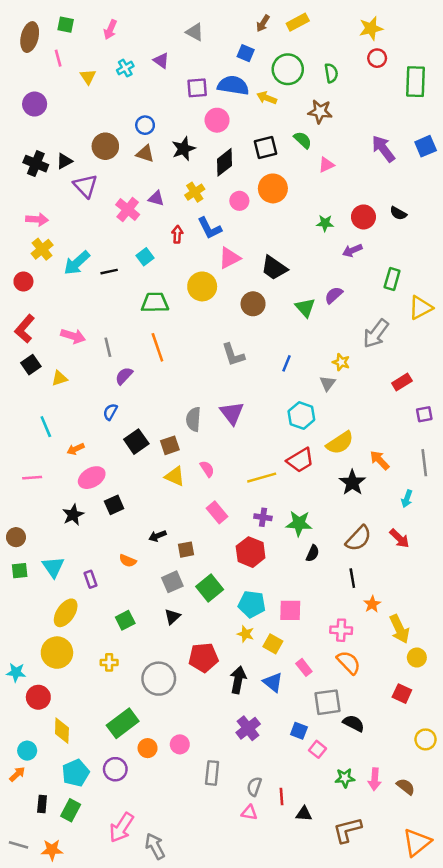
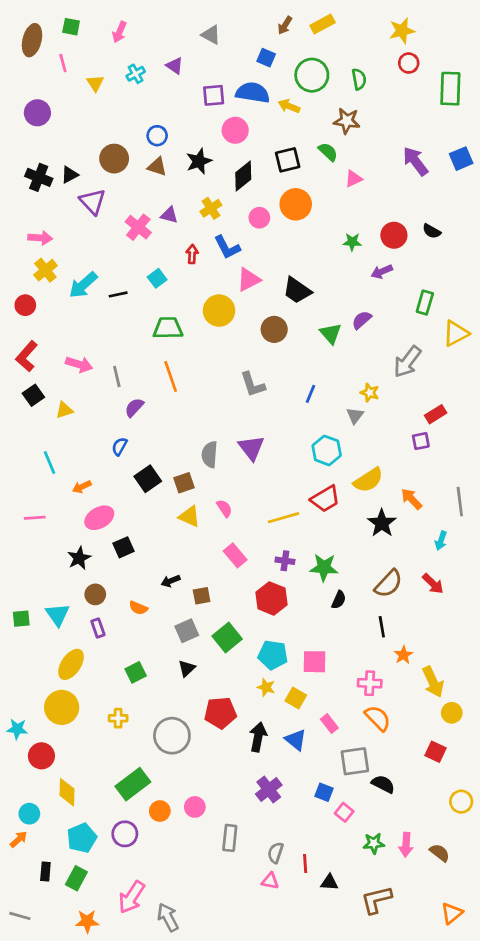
purple square: (424, 414) -> (421, 441), moved
brown circle: (16, 537) -> (95, 594), moved
orange triangle: (417, 842) -> (452, 913), size x0.7
orange star: (52, 850) -> (87, 921), moved

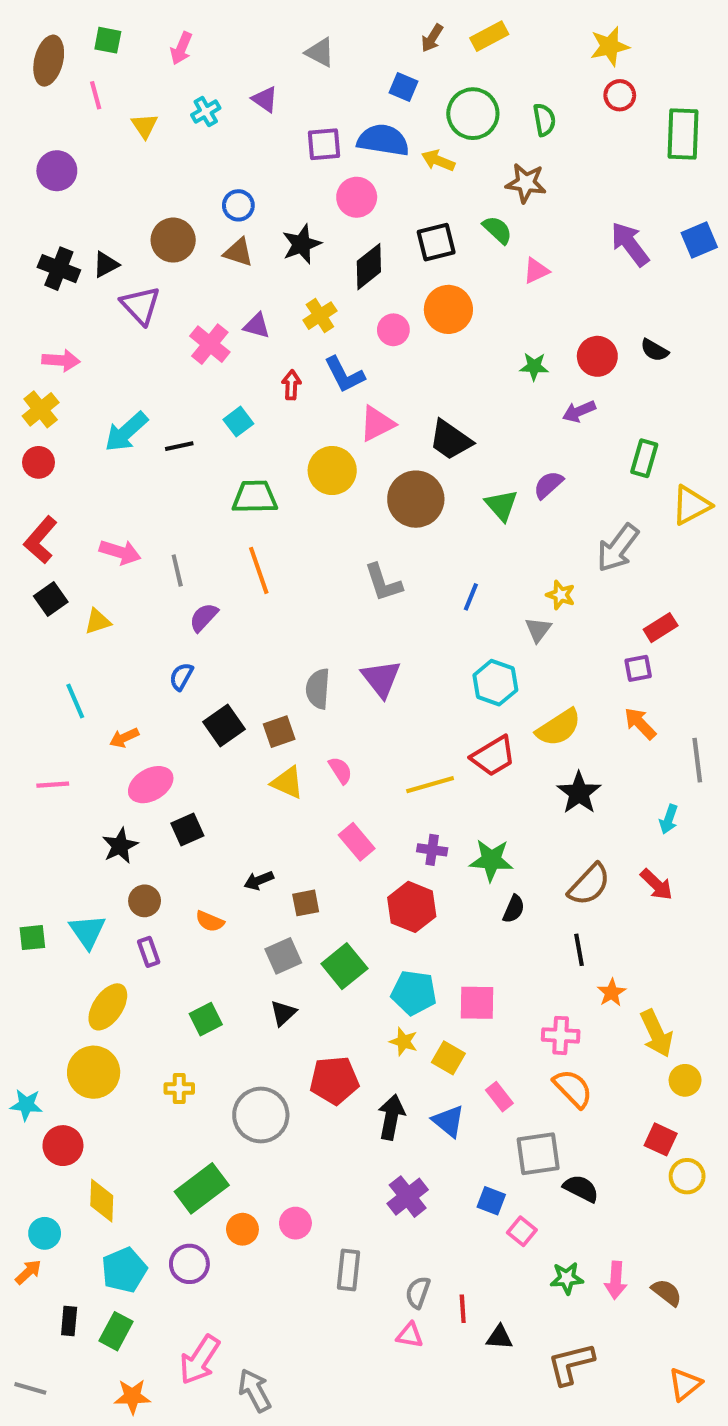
yellow cross: (45, 270) -> (41, 409), moved
brown circle: (274, 329) -> (416, 499), size x1.4
orange arrow: (411, 499) -> (640, 723), moved
yellow circle: (461, 802) -> (687, 1176), moved

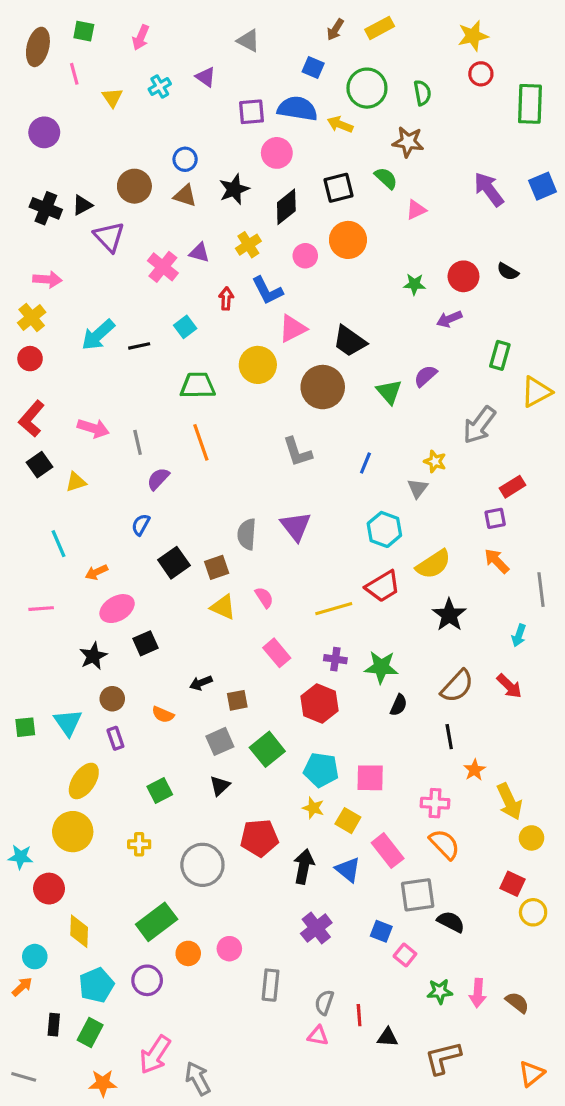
pink rectangle: (499, 1097) -> (388, 851), size x1.5

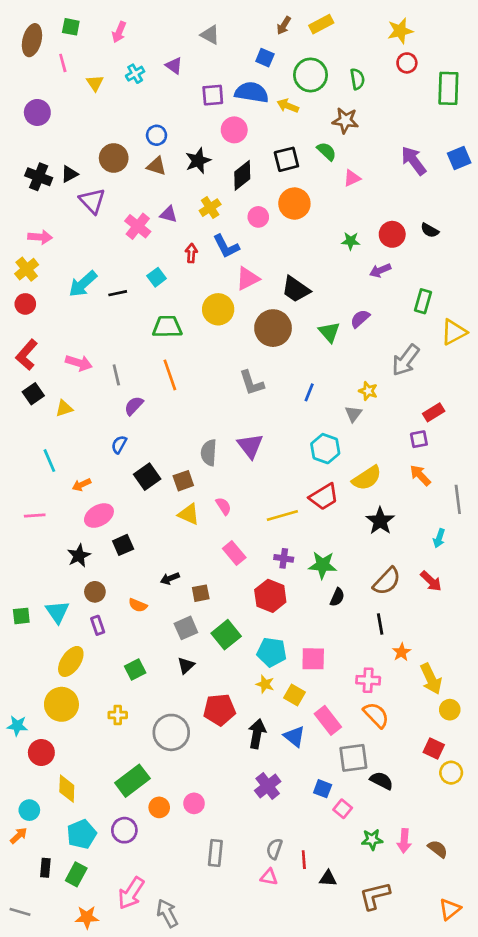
gray rectangle: (270, 985) -> (215, 853), moved

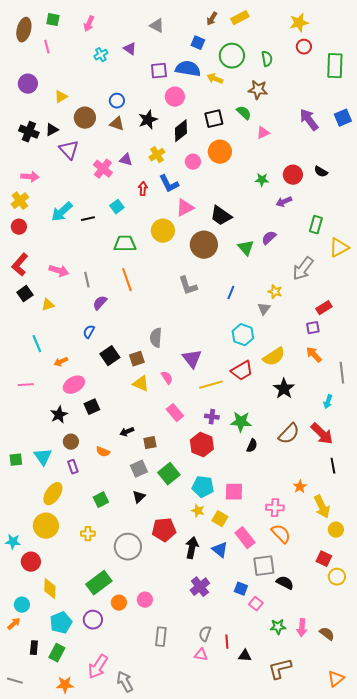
yellow triangle: (95, 83) -> (61, 97), moved, turned 32
purple triangle: (250, 446) -> (192, 359), moved
red arrow: (431, 581) -> (322, 434), size x1.4
black line: (380, 624) -> (333, 466), moved

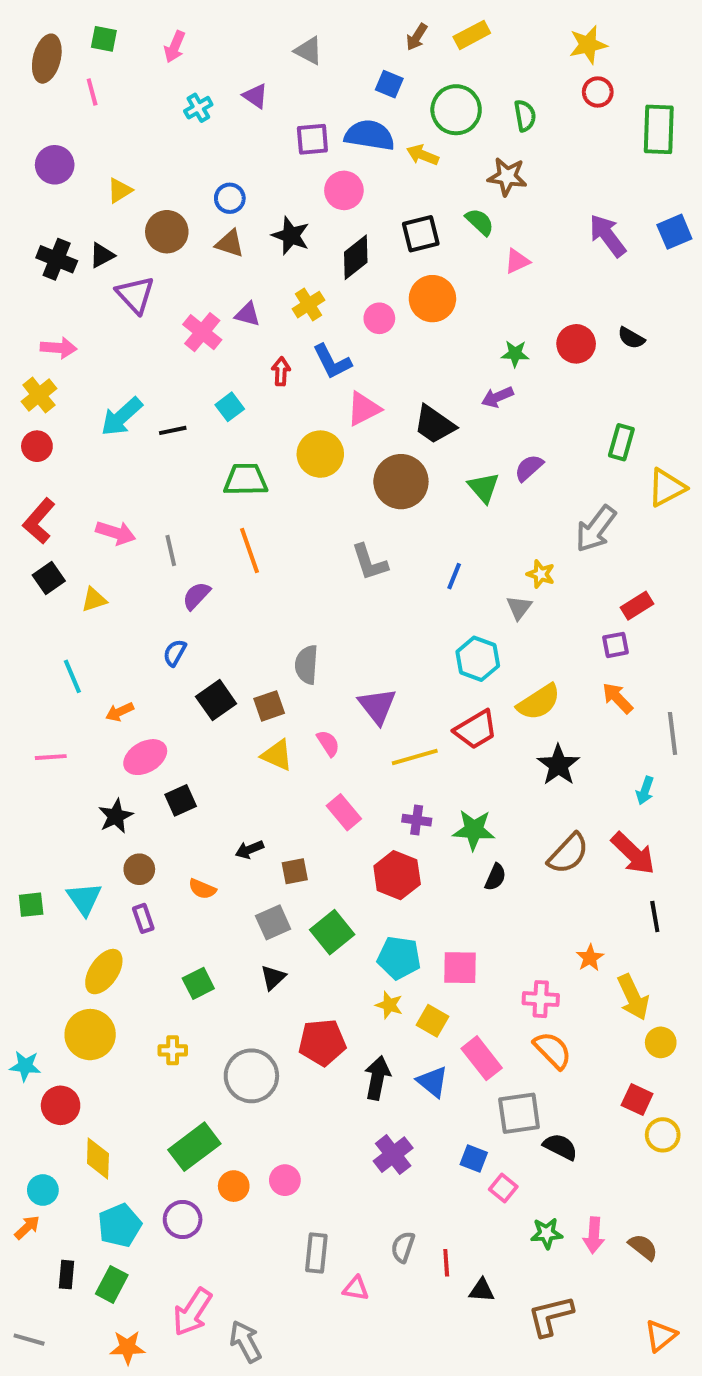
black star: (148, 120) -> (291, 236), turned -30
purple arrow: (284, 202) -> (497, 397), moved
pink triangle: (201, 655) -> (356, 1288), moved

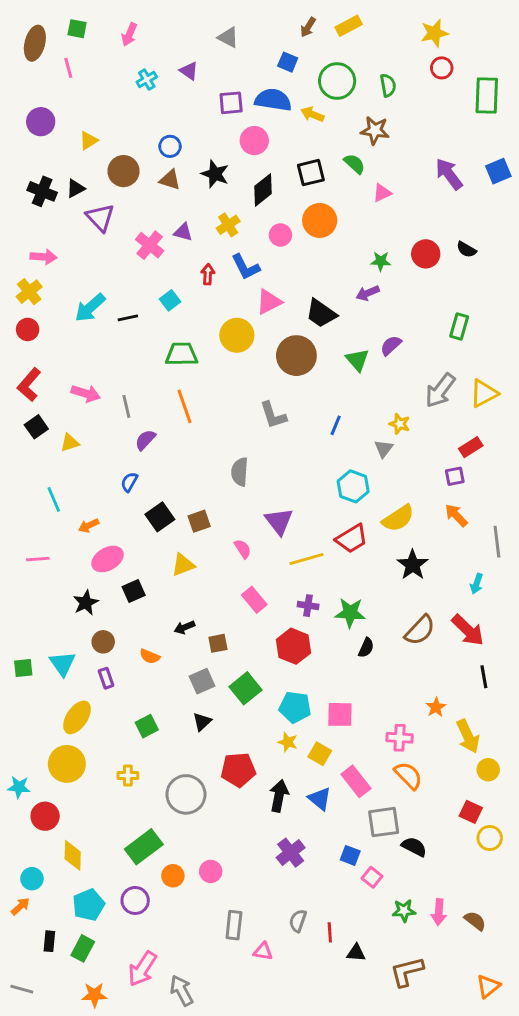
yellow triangle: (667, 488) -> (484, 393), moved
gray semicircle: (307, 665) -> (240, 472), moved
yellow triangle: (277, 755) -> (183, 565), moved, turned -45

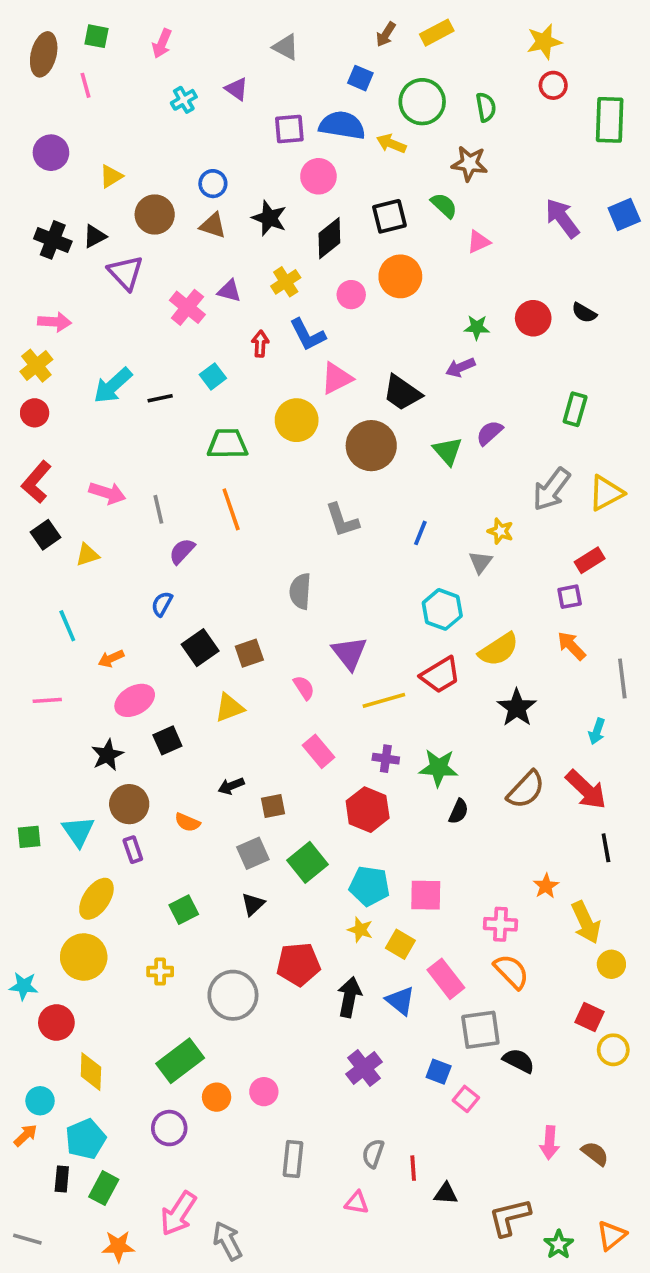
brown circle: (103, 642) -> (129, 804), size x1.4
cyan pentagon: (89, 905) -> (86, 1139), moved
green star: (404, 911) -> (559, 1245), moved, turned -30
pink triangle: (263, 951) -> (357, 1203), moved

